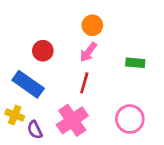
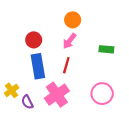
blue rectangle: (28, 84) -> (38, 66), moved, turned 45
yellow cross: (15, 115) -> (12, 90), turned 32

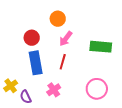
orange circle: (73, 20) -> (58, 19), moved
green rectangle: (106, 49) -> (101, 47), size x1.5
pink cross: (57, 95) -> (54, 90), size x0.6

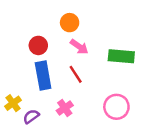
pink arrow: (66, 39) -> (79, 47), turned -91
red line: (63, 62) -> (76, 74), turned -49
purple semicircle: (26, 97) -> (31, 116), turned 80

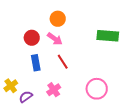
pink arrow: (79, 47) -> (55, 39), moved
green rectangle: (121, 56) -> (108, 36), moved
blue rectangle: (43, 76) -> (36, 63), size x0.7

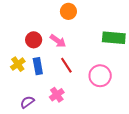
orange circle: (58, 19) -> (68, 11), moved
yellow cross: (11, 86) -> (18, 64), moved
pink circle: (97, 89) -> (100, 76), moved

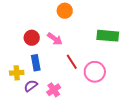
yellow cross: (18, 64) -> (17, 73), moved, turned 32
red line: (66, 65) -> (72, 62), moved
purple semicircle: (27, 102) -> (31, 86), moved

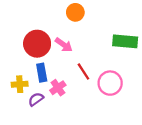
red circle: (32, 38) -> (37, 44), size x1.5
pink cross: (54, 90) -> (58, 88), moved

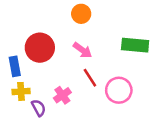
pink arrow: (64, 45) -> (82, 50), moved
blue rectangle: (42, 73) -> (15, 66), moved
purple semicircle: (36, 99) -> (39, 108), turned 98

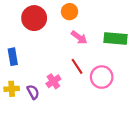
red circle: (40, 48) -> (34, 18), moved
pink arrow: (82, 50) -> (79, 37), moved
yellow cross: (21, 91) -> (12, 89), moved

